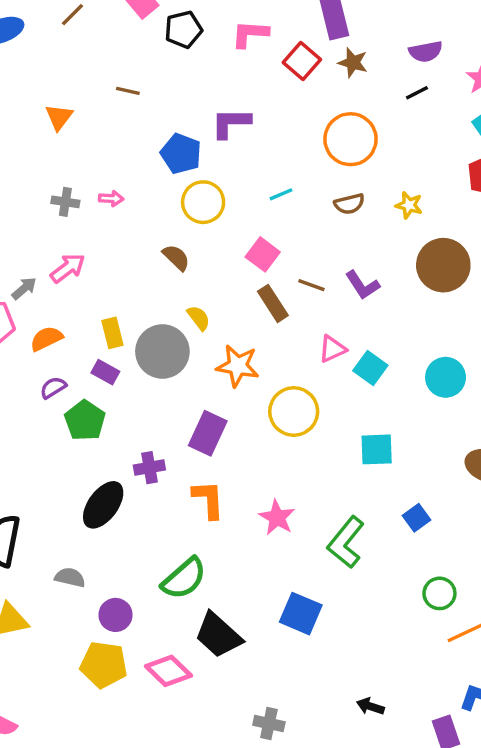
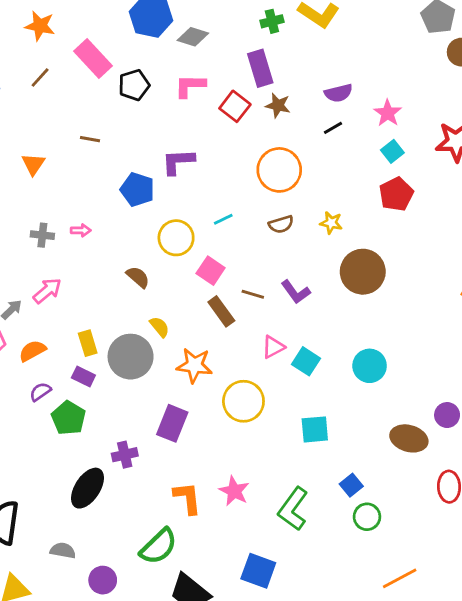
yellow circle: (203, 202) -> (176, 238), moved
orange L-shape: (208, 499) -> (187, 498), moved
green circle: (439, 593) -> (367, 517), moved

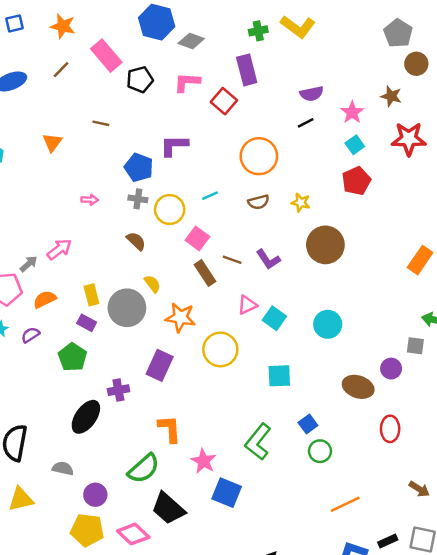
brown star: (278, 105) -> (391, 96), moved
gray cross: (42, 235) -> (138, 199), moved
purple semicircle: (40, 392) -> (30, 335), moved
pink star: (234, 491) -> (204, 461), moved

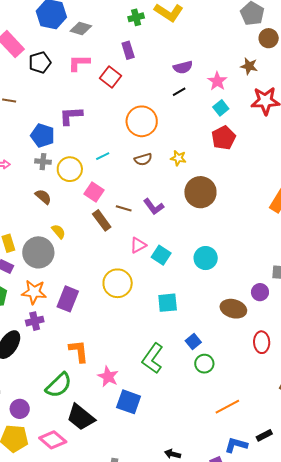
purple rectangle: (247, 70) -> (128, 50), size x0.7
orange star: (180, 317) -> (34, 292), moved

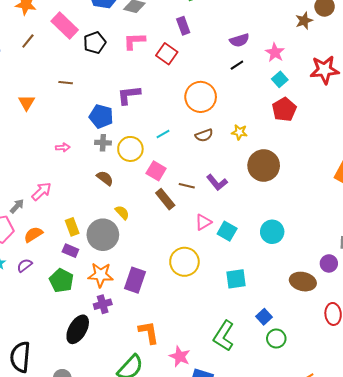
brown star: (249, 66) -> (304, 21), moved, turned -30

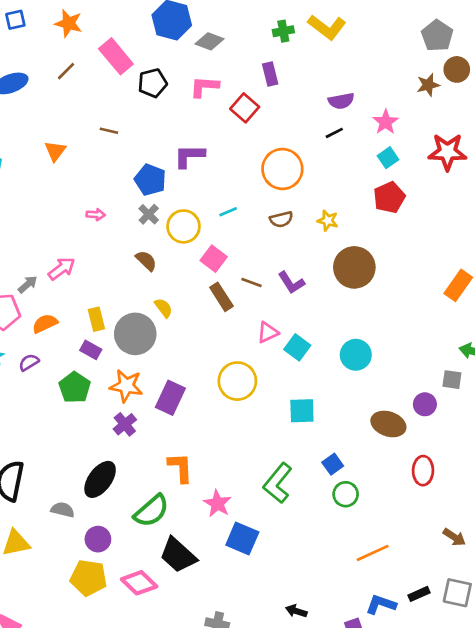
gray cross: (103, 143) -> (149, 214), turned 35
purple cross: (103, 304) -> (125, 424), turned -30
black ellipse: (78, 329) -> (100, 479), moved

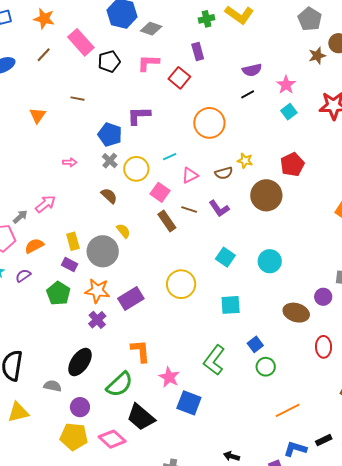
gray pentagon: (437, 36) -> (310, 19), moved
red pentagon: (389, 197) -> (292, 165), moved
brown semicircle: (281, 219) -> (224, 173), moved
pink triangle: (268, 332) -> (190, 175), moved
purple rectangle: (170, 398) -> (131, 299), turned 35

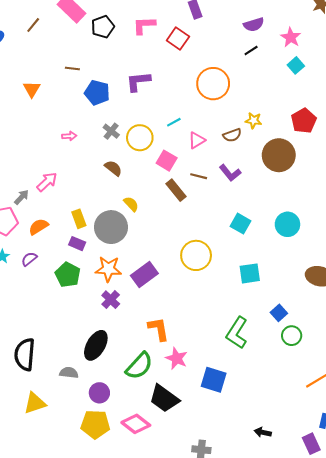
blue pentagon: (110, 135) -> (97, 93), moved
pink star: (169, 377) -> (177, 358), moved

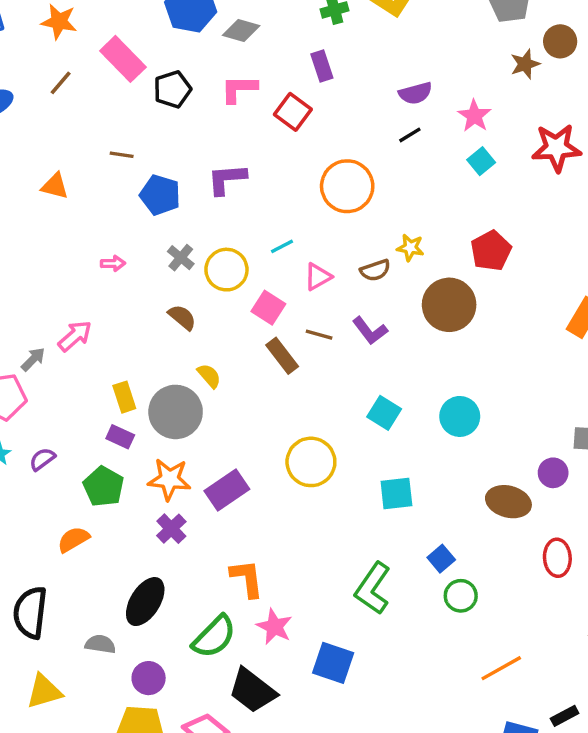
orange triangle: (32, 89) -> (55, 186), turned -48
orange semicircle: (38, 227) -> (73, 539), moved

